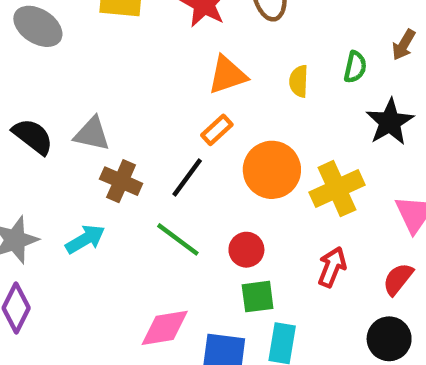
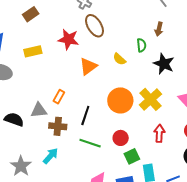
yellow semicircle: (299, 81) -> (119, 59), turned -32
orange rectangle: (217, 130) -> (59, 97), moved

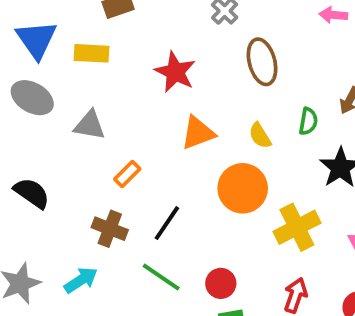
brown ellipse: (94, 26) -> (262, 62), moved
yellow rectangle: (33, 51) -> (91, 53), moved
orange circle: (120, 100) -> (243, 188), moved
gray triangle: (39, 110) -> (90, 125), moved

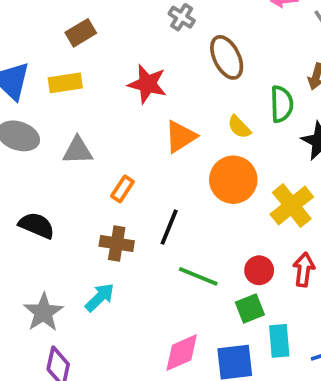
green semicircle: (308, 121) -> (282, 104), size x1.4
green line: (161, 277) -> (198, 276), moved
red circle: (221, 283) -> (259, 270), moved

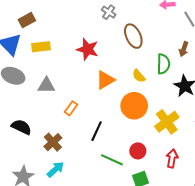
brown rectangle: (81, 33) -> (27, 20), moved
brown cross: (117, 243) -> (53, 142), moved, turned 36
red circle: (259, 270) -> (138, 151), moved

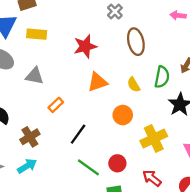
red star: (88, 49) -> (85, 46), turned 30
orange circle: (134, 106) -> (123, 115), size x0.7
red arrow: (172, 158) -> (152, 178), turned -72

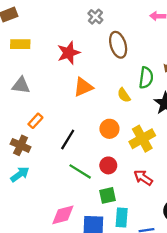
yellow semicircle: (134, 85) -> (124, 95), moved
orange rectangle: (56, 105) -> (35, 121), moved
orange circle: (123, 115) -> (109, 129), moved
brown cross: (30, 137) -> (21, 145), turned -30

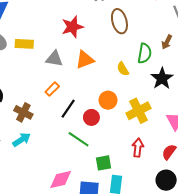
yellow rectangle: (20, 44) -> (24, 44), moved
gray triangle: (21, 85) -> (54, 59), moved
orange rectangle: (35, 121) -> (52, 89), moved
red circle: (108, 165) -> (91, 117), moved
red arrow: (143, 178) -> (138, 148), turned 60

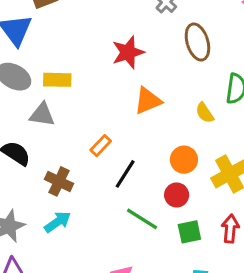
gray triangle: (54, 59) -> (42, 115), moved
red circle: (91, 117) -> (177, 195), moved
green square: (103, 163) -> (189, 232), moved

